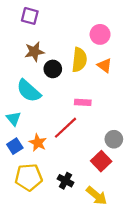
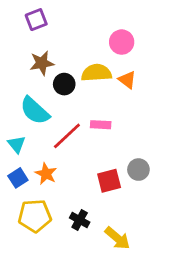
purple square: (30, 16) -> (36, 20), turned -36
yellow semicircle: (79, 60) -> (96, 73), turned -100
red line: (65, 128) -> (67, 136), moved
red square: (101, 161) -> (109, 181), moved, turned 30

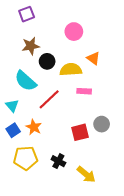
pink circle: (122, 42) -> (74, 32), moved
yellow semicircle: (96, 73) -> (71, 70), moved
pink rectangle: (101, 125) -> (84, 91), moved

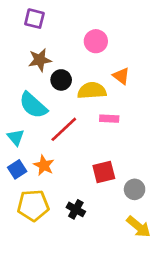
purple square: (27, 14) -> (34, 19), turned 35
gray circle: (102, 124) -> (135, 189), moved
yellow arrow: (86, 174) -> (139, 227), moved

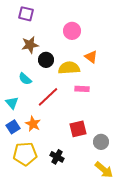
cyan semicircle: (33, 105) -> (25, 79), size x0.6

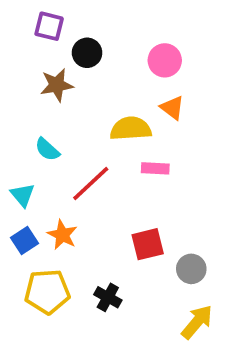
pink circle: (72, 31) -> (165, 60), moved
black circle: (46, 60) -> (87, 53), moved
yellow arrow: (104, 170) -> (197, 322), turned -90

